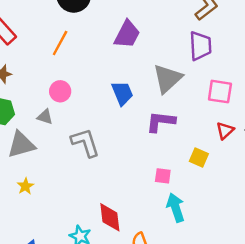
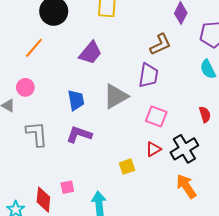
purple L-shape: (161, 122) -> (79, 134), moved
yellow square: (199, 158) -> (127, 167), turned 35
pink square: (163, 176) -> (67, 187), moved, turned -32

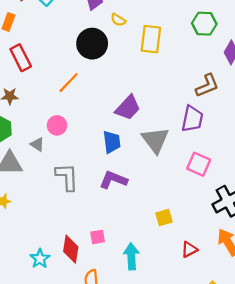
purple trapezoid: (90, 53) -> (128, 108), moved
gray triangle: (116, 96) -> (155, 140), turned -40
red triangle: (153, 149) -> (189, 249), moved

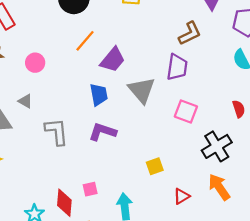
orange line: (69, 83) -> (85, 41), moved
pink circle: (57, 125) -> (35, 63), moved

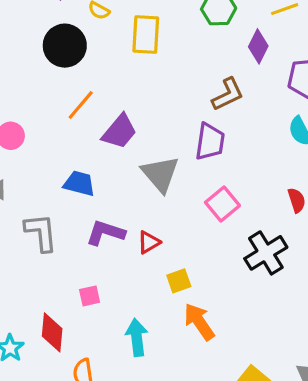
blue trapezoid: (99, 95) -> (79, 184), moved, turned -65
pink square: (186, 112) -> (222, 204), turned 30
orange arrow: (219, 187) -> (199, 322), moved
pink square: (90, 189) -> (90, 296), moved
red triangle: (181, 196) -> (149, 242), moved

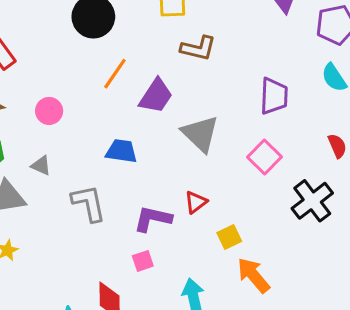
brown L-shape: (228, 94) -> (198, 48), moved, turned 45
purple trapezoid: (210, 142) -> (274, 96), moved
purple L-shape: (105, 233) -> (153, 219), moved

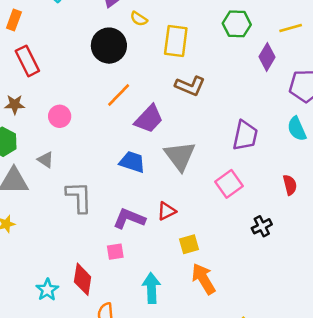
blue trapezoid: (122, 151) -> (132, 162), moved
black cross: (312, 201) -> (262, 226), size x0.6

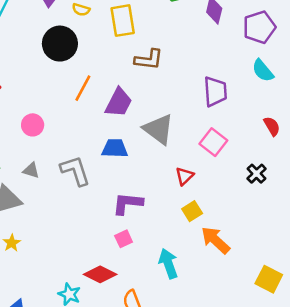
gray L-shape: (79, 197) -> (75, 171), moved
red triangle: (167, 211) -> (185, 176), moved
red diamond: (83, 279) -> (100, 274), turned -56

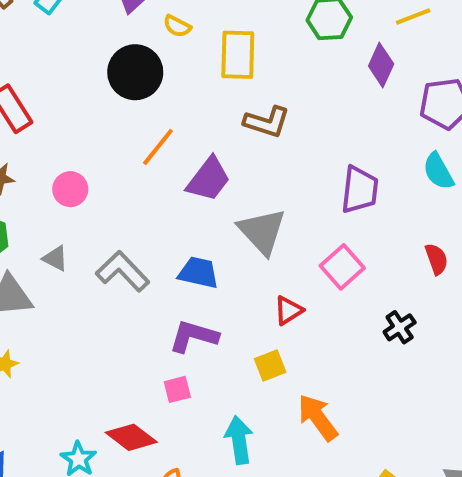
blue trapezoid: (115, 148) -> (198, 273), moved
gray L-shape: (75, 171) -> (123, 271), turned -36
yellow square: (192, 211) -> (270, 366), moved

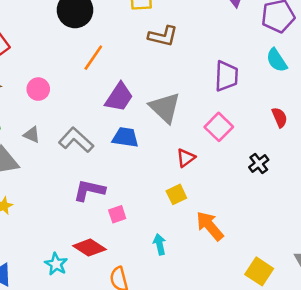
purple trapezoid: (208, 179) -> (119, 97), moved
purple L-shape: (194, 336) -> (89, 190), moved
cyan arrow: (239, 440) -> (160, 244), size x0.7

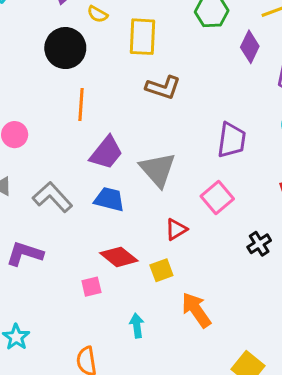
orange line: (93, 58) -> (81, 105), turned -36
purple L-shape: (89, 190) -> (25, 254), moved
red diamond: (89, 248) -> (119, 257), moved

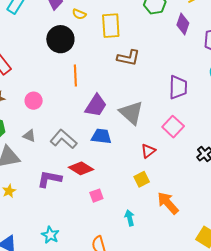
red diamond: (119, 257) -> (81, 168), moved

